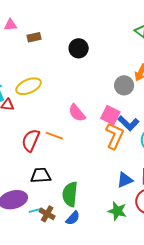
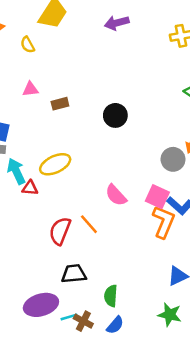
orange line: (54, 136) -> (89, 224), turned 30
green semicircle: (70, 194) -> (111, 296), size x0.7

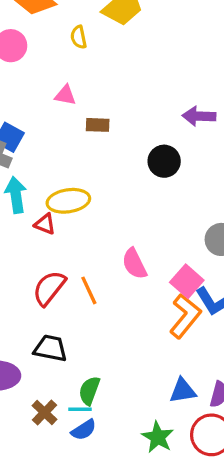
purple arrow: (117, 23) -> (199, 116), moved
red triangle: (30, 188) -> (45, 224), moved
cyan line: (69, 317) -> (80, 409), moved

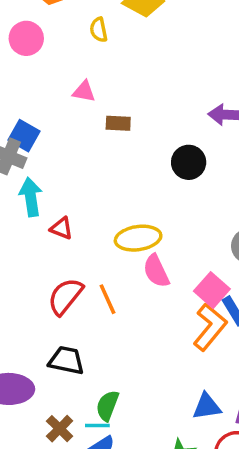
yellow ellipse: (68, 201) -> (138, 238), moved

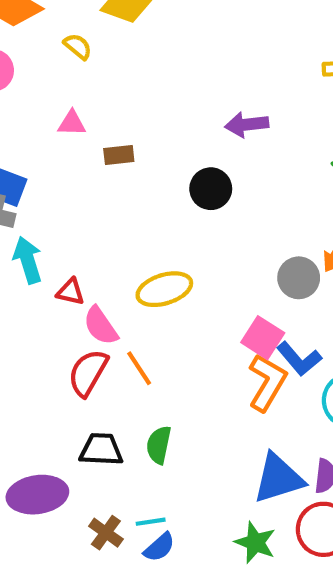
yellow semicircle: (99, 30) -> (78, 46), turned 150
pink semicircle: (156, 271) -> (101, 326), moved
green semicircle: (107, 406) -> (159, 445), moved
blue triangle: (207, 406) -> (278, 478), size x1.5

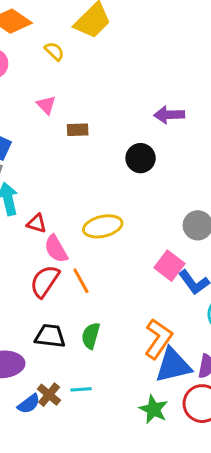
pink triangle: (72, 123) -> (46, 105), turned 40
orange L-shape: (267, 382) -> (158, 339), moved
blue semicircle: (159, 547) -> (29, 404), moved

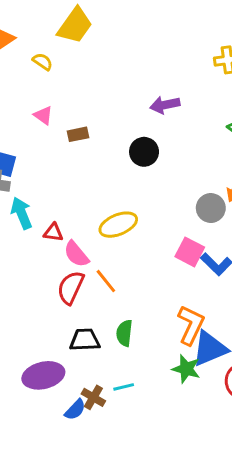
green star: (154, 409) -> (186, 369), moved

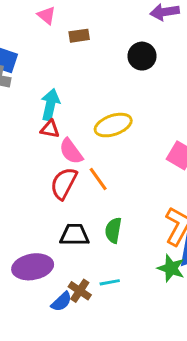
cyan arrow: (21, 213) -> (50, 105), moved, turned 32

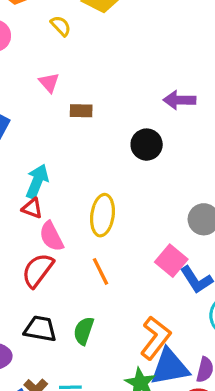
yellow ellipse: (113, 125) -> (102, 215), turned -72
orange line: (98, 179) -> (101, 271), moved

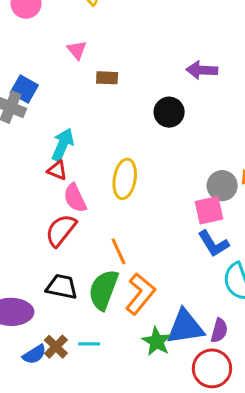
pink square: (171, 261) -> (209, 210), moved, turned 36
orange line: (101, 271) -> (119, 251), moved
green semicircle: (84, 331) -> (103, 290), size x1.5
orange L-shape: (155, 338) -> (140, 294), moved

